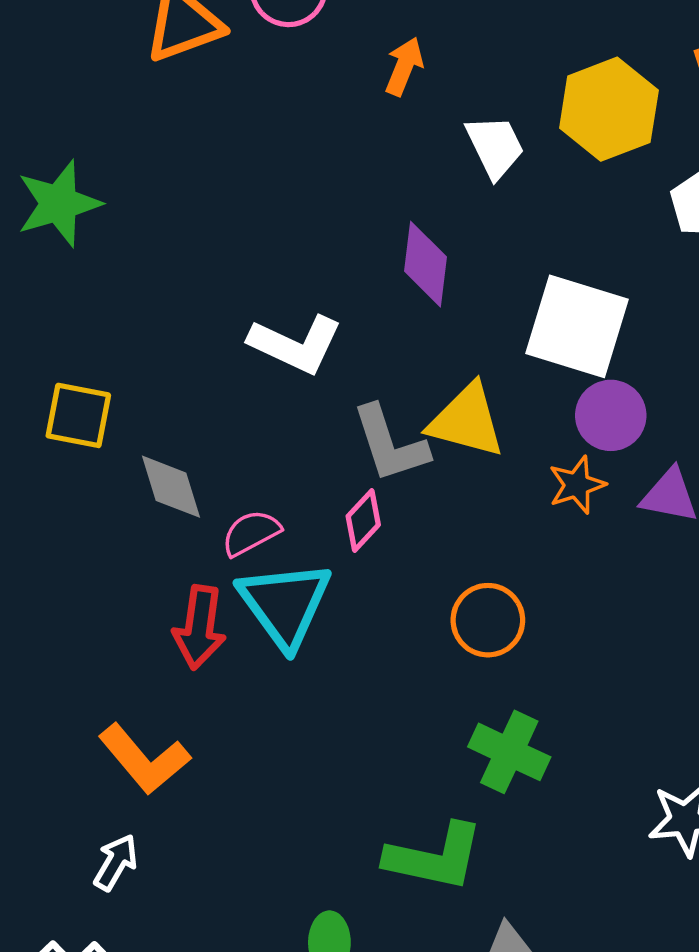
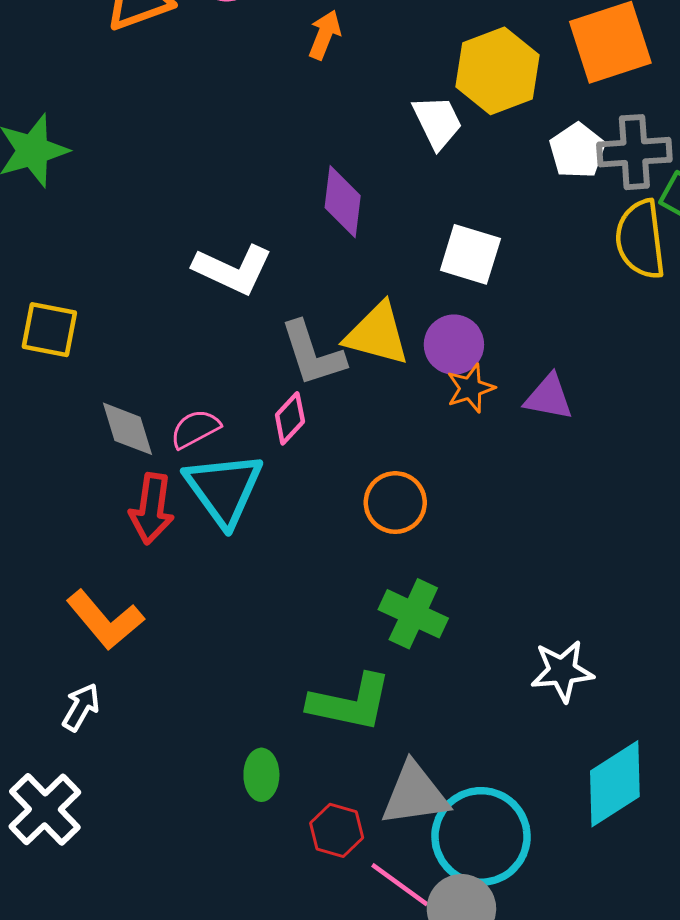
white trapezoid: (495, 147) -> (437, 122), moved
white square: (577, 326) -> (470, 254), size x0.7
purple circle: (611, 415) -> (454, 345), moved
gray diamond: (171, 487) -> (128, 429), moved

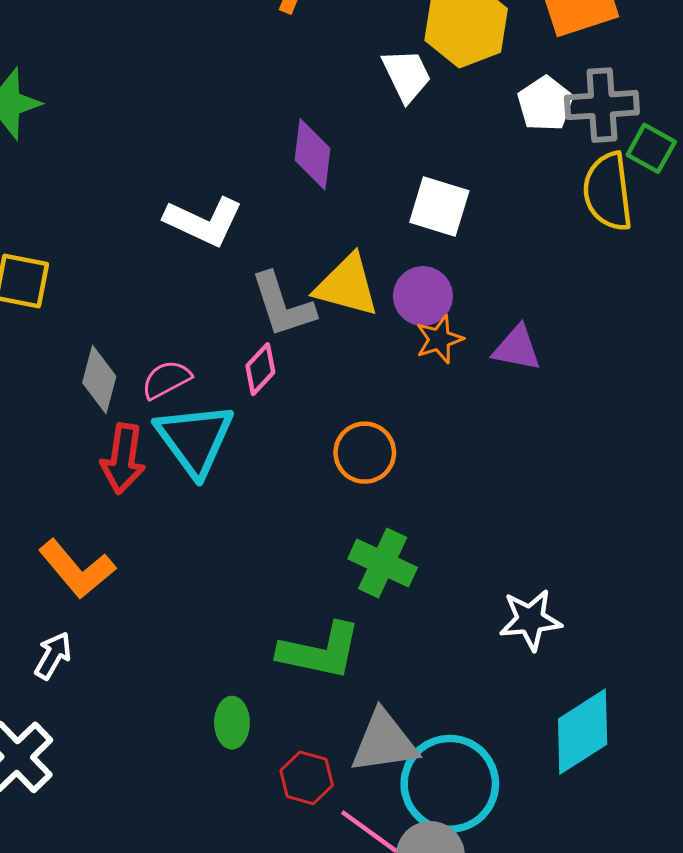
gray diamond: (128, 429) -> (99, 380), turned 32

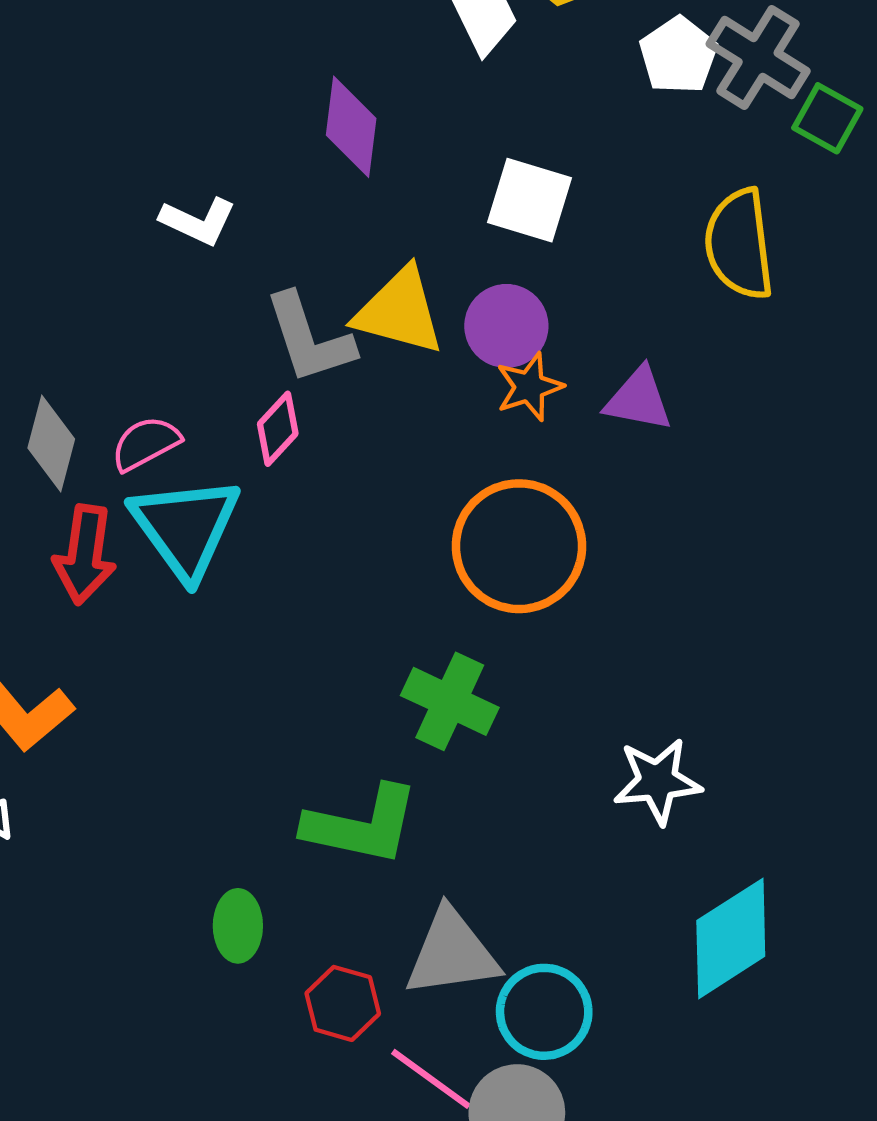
gray cross: (602, 105) -> (758, 57), turned 36
yellow semicircle: (608, 192) -> (739, 244), moved
white L-shape: (204, 221) -> (198, 221), size x0.7
orange circle: (365, 453) -> (519, 546), moved, size x1.5
cyan circle: (450, 784) -> (544, 1012), size x0.7

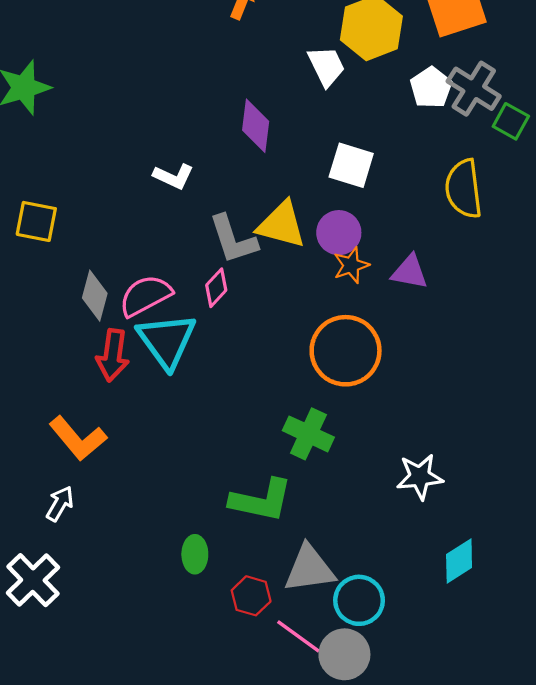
pink semicircle: (146, 443) -> (145, 296), size x1.4
cyan diamond: (731, 938) -> (459, 561), size x0.7

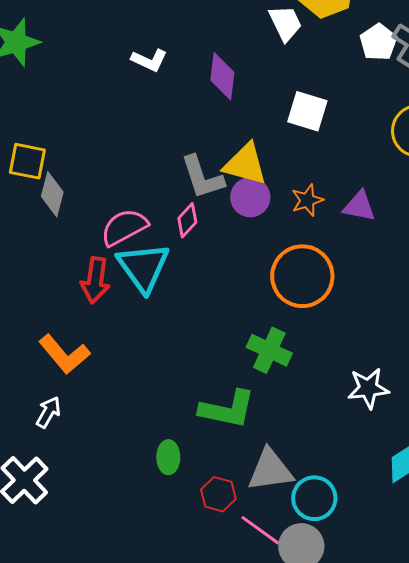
white L-shape: (173, 176) -> (149, 60), moved
purple circle: (339, 233) -> (250, 197), moved
gray diamond: (95, 296) -> (52, 194), moved

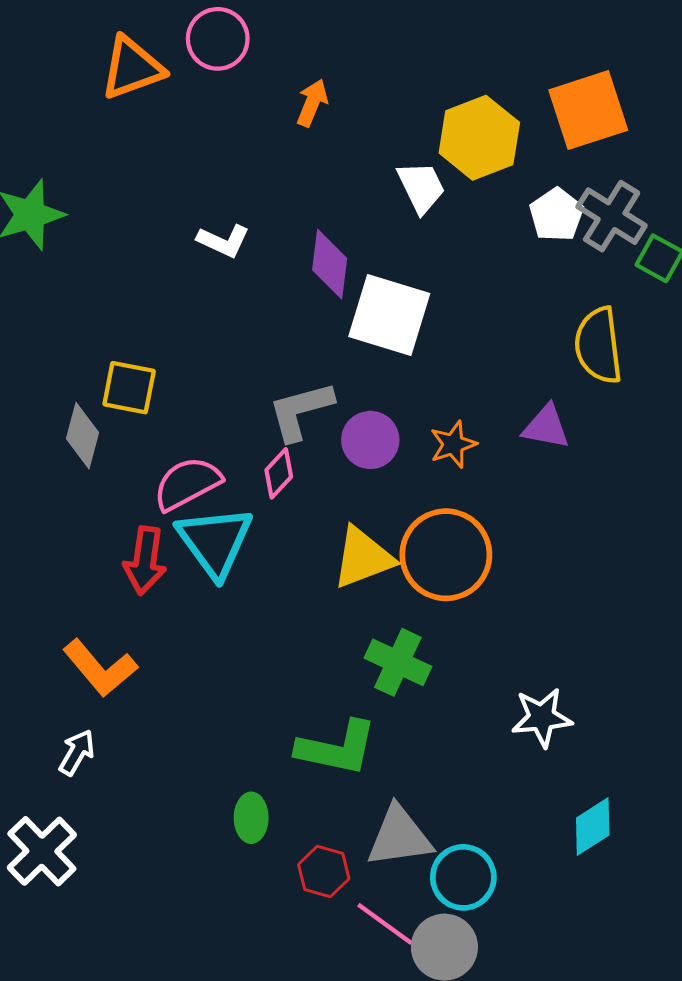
white square: (307, 111) -> (389, 315), moved, size x1.4
yellow square: (27, 161) -> (129, 388), moved
yellow triangle: (245, 164) -> (363, 558), moved, turned -36
gray L-shape: (202, 177) -> (301, 411), turned 93
purple triangle: (359, 206) -> (546, 427), moved

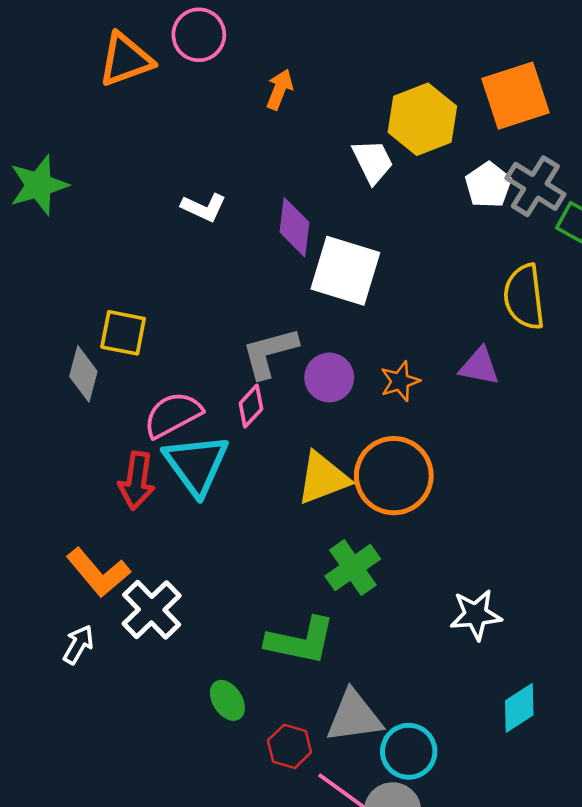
green cross: (398, 662) -> (353, 568), turned 30
green ellipse: (251, 818) -> (227, 700), turned -33
white cross: (42, 851) -> (152, 610), moved

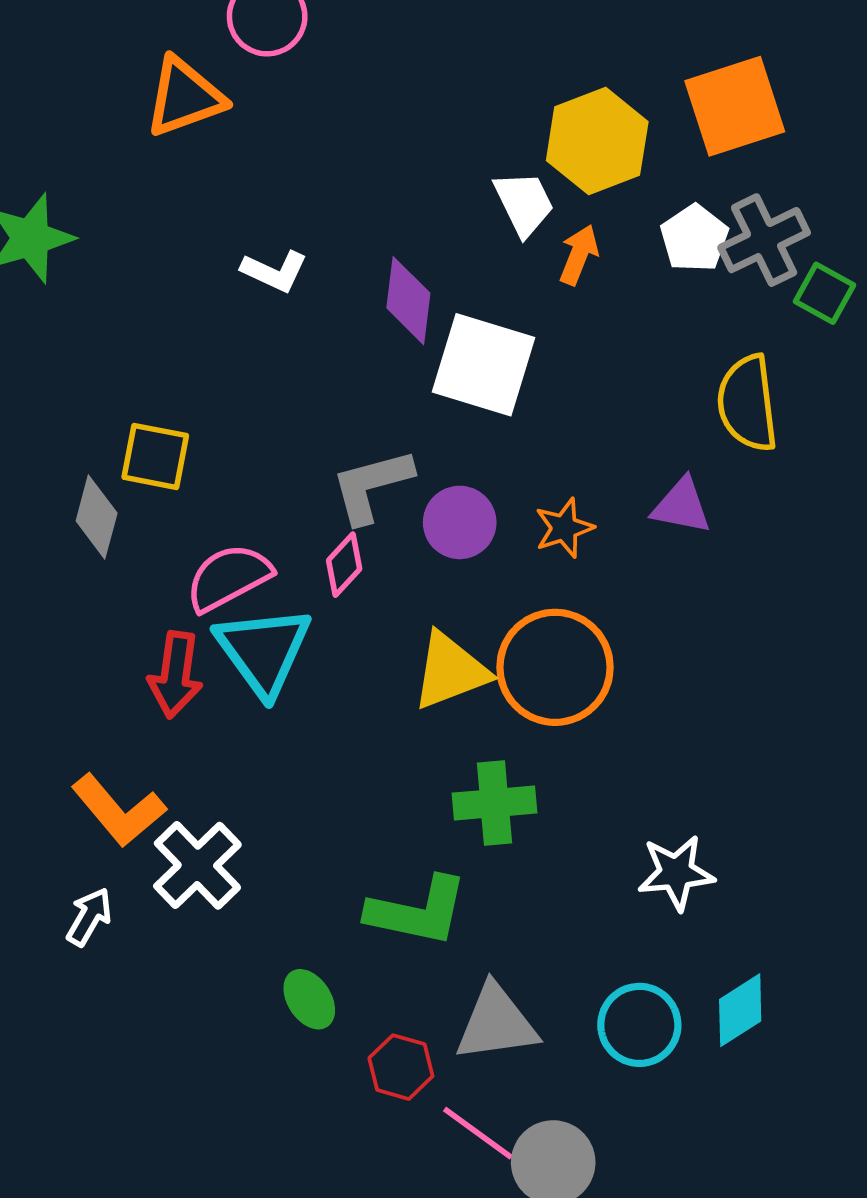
orange triangle: (126, 60) -> (185, 97), moved
orange arrow: (280, 89) -> (579, 255), moved
gray cross: (535, 186) -> (764, 240), turned 32
green cross: (353, 568) -> (494, 803), turned 30
cyan circle: (409, 751) -> (639, 1025), moved

